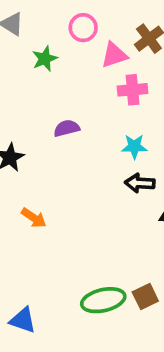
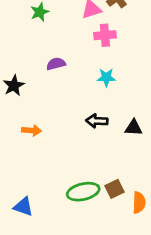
black arrow: (140, 183) -> (97, 121), moved
orange arrow: (34, 218) -> (31, 130), turned -30

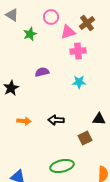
black arrow: (97, 121) -> (56, 120), moved
brown square: (114, 189) -> (85, 138), moved

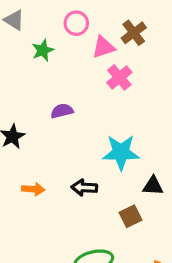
pink cross: (78, 51) -> (119, 77), turned -35
cyan star: (79, 82) -> (121, 152), moved, size x1.6

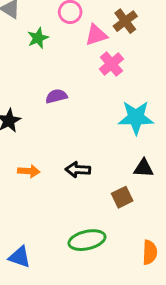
cyan star: (121, 152) -> (136, 118), moved

